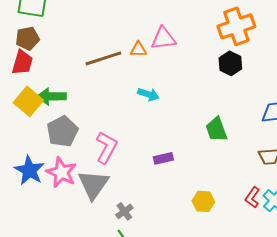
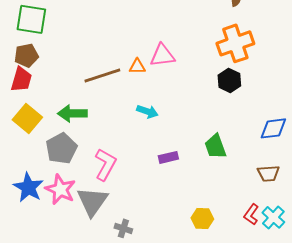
green arrow: (51, 96) -> (72, 113), moved
purple rectangle: (163, 158) -> (168, 157), moved
gray cross: (124, 211) -> (123, 228), turned -36

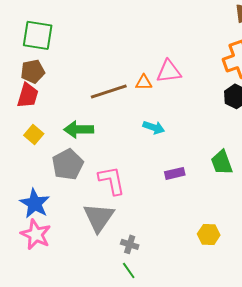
yellow square: (27, 118) -> (34, 134), size x0.7
pink L-shape: (105, 164) -> (112, 180), turned -40
pink star: (60, 189) -> (36, 234), moved

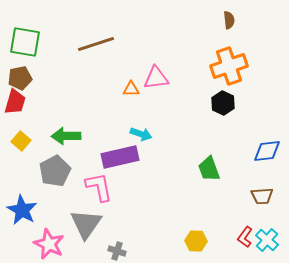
brown line: (109, 91) -> (96, 44), moved
purple rectangle: (175, 173) -> (120, 157), moved, size x1.8
pink star: (36, 234) -> (49, 244), moved

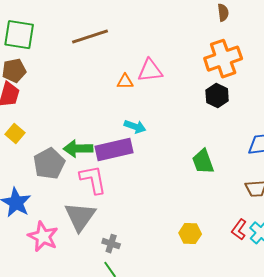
green arrow: (66, 136) -> (78, 149), moved

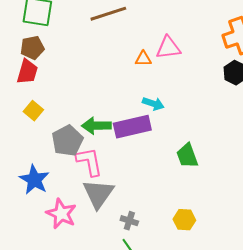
green trapezoid: (203, 162) -> (187, 156), moved
pink L-shape: (93, 180) -> (89, 162), moved
yellow hexagon: (190, 234) -> (184, 220), moved

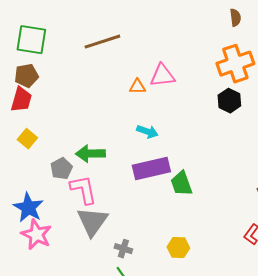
purple rectangle: (132, 127) -> (151, 169), moved
gray pentagon: (67, 141) -> (61, 169), size x0.7
pink star: (61, 214) -> (36, 235), moved

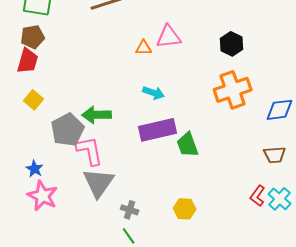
orange cross: (235, 64) -> (233, 90), moved
black hexagon: (229, 101) -> (232, 44), moved
gray pentagon: (61, 169) -> (68, 130), size x1.5
blue star: (28, 208) -> (35, 169), size x0.6

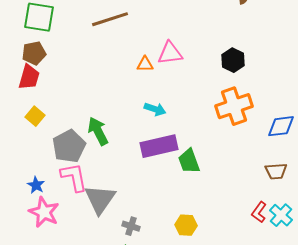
green arrow: (97, 115) -> (98, 131), turned 64
pink L-shape: (90, 151) -> (74, 177), moved

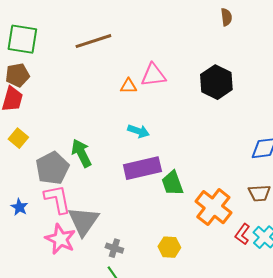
black hexagon: (233, 60) -> (216, 82), size x1.4
orange cross: (234, 106) -> (213, 207), moved, turned -33
pink star: (44, 212) -> (60, 239), moved

